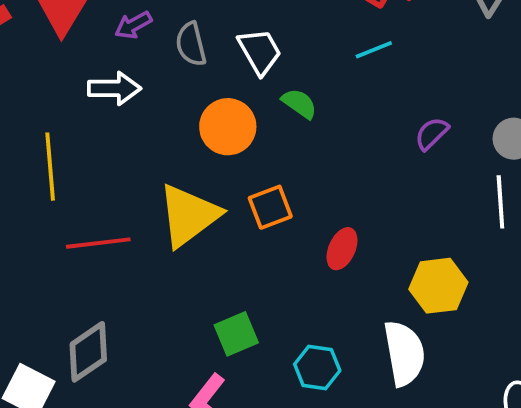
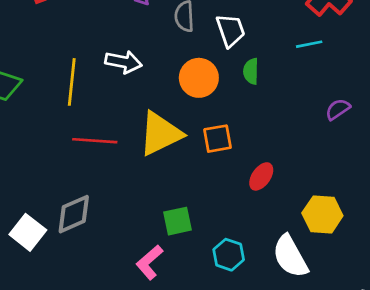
white arrow: (114, 88) -> (123, 62), moved
green semicircle: (299, 104) -> (251, 71), turned -135
white semicircle: (404, 353) -> (290, 256), turned 150

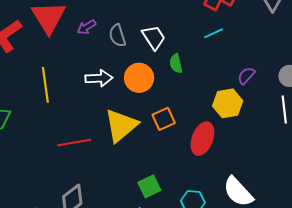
white arrow: (123, 62) -> (99, 78), moved
yellow line: (72, 82) -> (45, 85), moved
red ellipse: (261, 176) -> (202, 139), size x1.5
yellow hexagon: (322, 214) -> (228, 103), moved

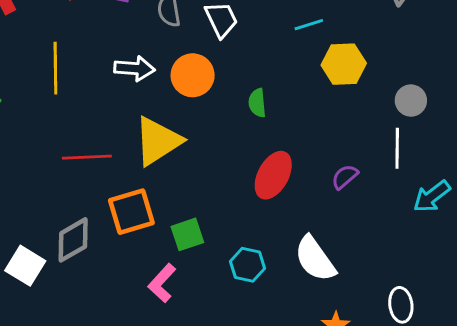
green semicircle: (176, 64) -> (257, 103), moved
purple semicircle: (246, 76) -> (345, 177), moved
yellow hexagon: (228, 103) -> (344, 64), moved
orange square: (164, 119) -> (131, 212), moved, size x1.4

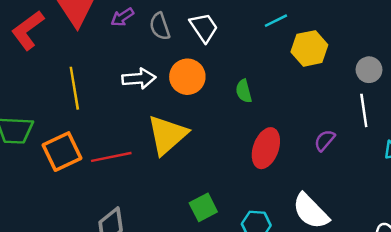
orange square: (131, 212) -> (62, 152), moved

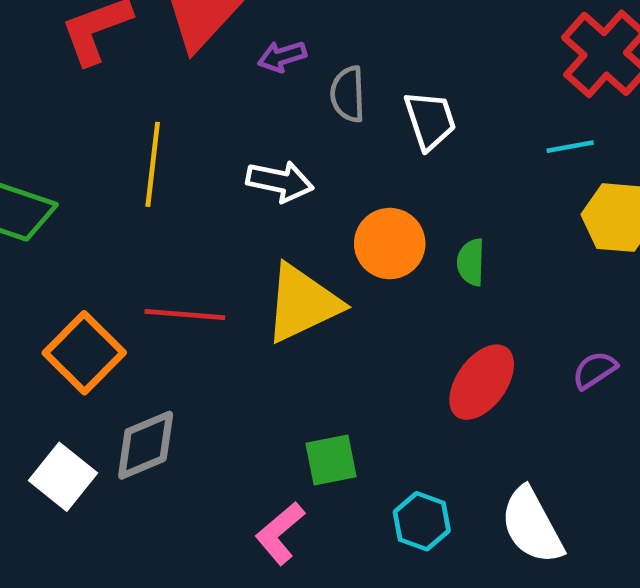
orange circle: (187, 77) -> (390, 244), moved
purple semicircle: (325, 140) -> (595, 370), moved
orange square: (62, 152) -> (84, 353), moved, turned -36

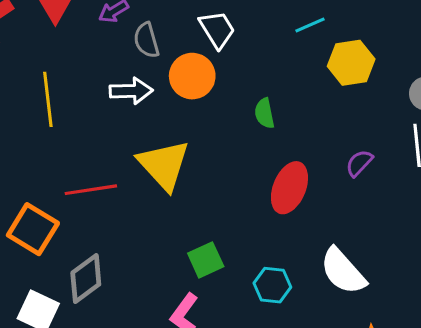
gray semicircle: (348, 94) -> (146, 40), moved
orange circle: (390, 244) -> (192, 76), moved
yellow triangle: (302, 303) -> (164, 165), turned -34

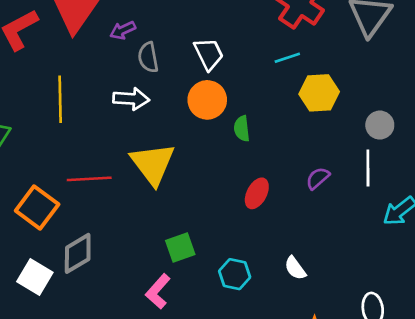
orange circle: (192, 76) -> (207, 100), moved
red ellipse: (289, 188) -> (257, 193), size x0.7
white semicircle: (343, 271) -> (295, 268), size x0.6

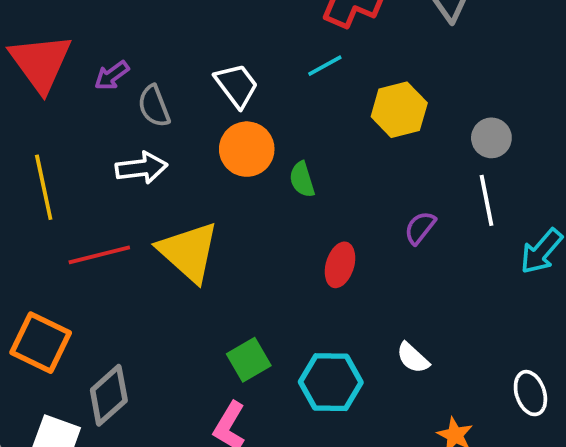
cyan line: (287, 58) -> (325, 66), moved
red line: (89, 179) -> (99, 255), moved
cyan hexagon: (235, 274) -> (331, 382), size x1.4

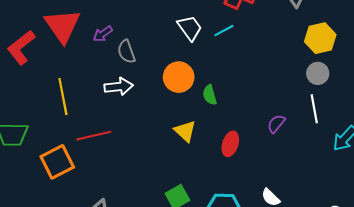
white trapezoid: (237, 85) -> (190, 28), moved
yellow hexagon: (399, 110) -> (320, 38), moved
yellow triangle: (188, 252) -> (185, 131), moved, size x0.6
orange square: (41, 343) -> (57, 162), moved, turned 36

